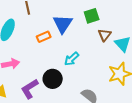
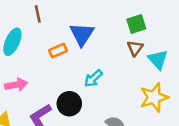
green square: (92, 16) -> (136, 24), moved

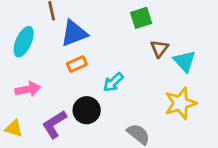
green square: (136, 24) -> (141, 18), moved
blue triangle: (82, 34) -> (74, 33), moved, turned 36
orange rectangle: (58, 51) -> (77, 64), moved

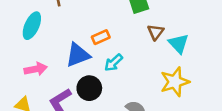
blue triangle: (74, 33) -> (78, 55), moved
orange rectangle: (77, 64) -> (101, 37), moved

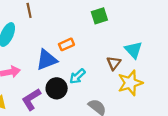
brown triangle: (156, 32) -> (114, 63), moved
cyan arrow: (114, 63) -> (77, 76), moved

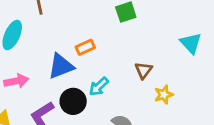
cyan triangle: (133, 50) -> (191, 43), moved
yellow star: (130, 83) -> (164, 95), size x0.6

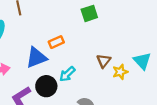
cyan triangle: (191, 43) -> (142, 61), moved
yellow star: (164, 95) -> (120, 72), moved

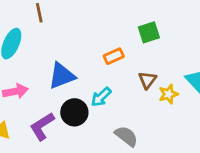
green square: (89, 13) -> (149, 32), moved
orange rectangle: (56, 42) -> (114, 56), moved

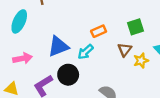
green square: (149, 32) -> (136, 27), moved
cyan arrow: (101, 97) -> (86, 52), moved

